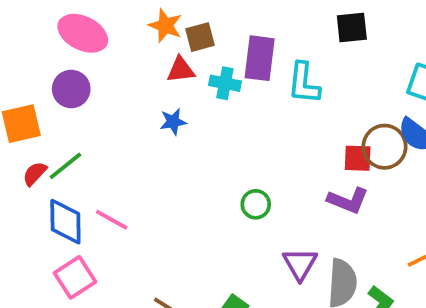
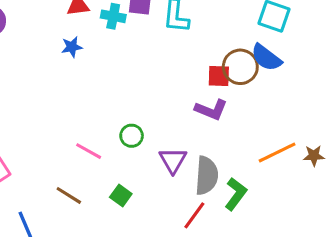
green circle: (256, 204) -> (132, 136), moved
pink line: (112, 220) -> (89, 151), moved

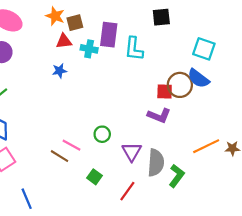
brown line: (69, 195) -> (60, 156), moved
red line: (194, 215) -> (127, 191), moved

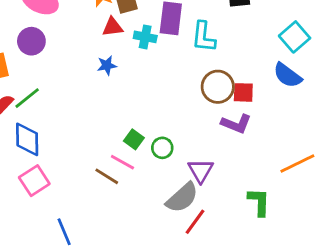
cyan square: (204, 49) -> (295, 37), turned 30
brown circle: (180, 85) -> (218, 87), moved
gray semicircle: (156, 163) -> (182, 198), moved, turned 44
green L-shape: (177, 176) -> (259, 202), turned -35
green square: (95, 177) -> (134, 139), moved

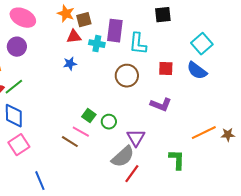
brown circle: (218, 87) -> (127, 76), moved
red square: (243, 92) -> (166, 69), moved

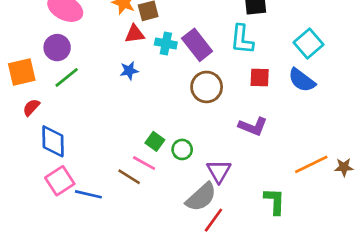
purple rectangle: (115, 31) -> (197, 45), moved, turned -45
cyan L-shape: (138, 44) -> (242, 39), moved
green line: (14, 87) -> (67, 77), moved
blue line: (40, 181) -> (88, 194), moved, turned -54

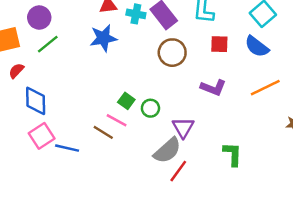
blue star: (129, 71) -> (103, 38), size x1.6
orange line: (311, 164) -> (265, 88), moved

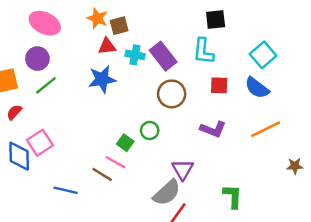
blue diamond: (36, 101) -> (19, 156), moved
green circle: (150, 108) -> (150, 131), moved
pink square: (42, 136) -> (40, 143), moved

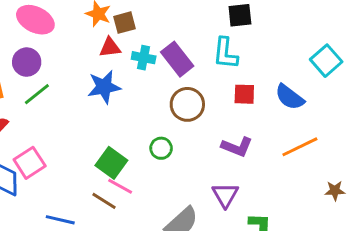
cyan square: (263, 55) -> (326, 61), moved
green square: (125, 143) -> (111, 163), moved, size x1.5
purple triangle: (183, 170) -> (225, 195), moved

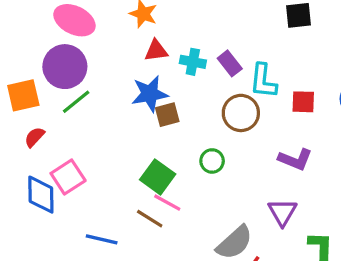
brown square: (125, 23) -> (167, 115), moved
cyan L-shape: (225, 53) -> (263, 81), moved
purple rectangle: (177, 59) -> (230, 63), size x0.7
purple circle: (27, 62) -> (65, 67), size x1.4

